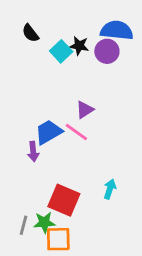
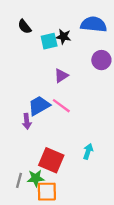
cyan square: (61, 51) -> (49, 41), turned 30
purple circle: (107, 51) -> (101, 60), moved
purple triangle: (85, 110) -> (61, 76), moved

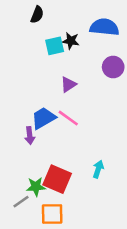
black semicircle: (25, 27) -> (37, 15), moved, turned -120
green star: (36, 178) -> (36, 187), moved
gray line: (19, 180) -> (21, 202), turned 40

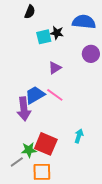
purple arrow: (30, 136) -> (24, 109), size x1.6

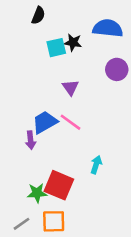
purple triangle: (55, 68) -> (70, 87), turned -32
purple arrow: (24, 109) -> (31, 140), size x0.6
cyan arrow: (79, 136) -> (96, 165), moved
gray line: (17, 162) -> (22, 224), moved

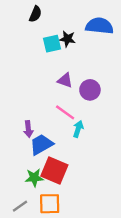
purple circle: (117, 69) -> (90, 90), moved
purple triangle: (70, 87) -> (65, 80), turned -35
blue trapezoid: (45, 122) -> (41, 144), moved
cyan arrow: (96, 165) -> (78, 129), moved

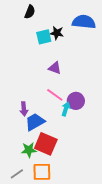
purple circle: (90, 90) -> (76, 101), moved

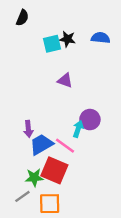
black semicircle: (30, 12) -> (22, 18), moved
blue semicircle: (84, 22) -> (101, 38), moved, size x0.7
pink line: (55, 95) -> (65, 146), moved
gray line: (17, 174) -> (22, 196), moved

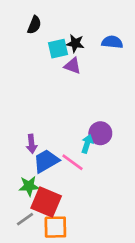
black semicircle: (22, 18) -> (34, 25), moved
purple triangle: (65, 80) -> (73, 66), moved
red square: (54, 170) -> (46, 202), moved
green star: (34, 178) -> (29, 186), moved

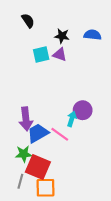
black semicircle: (34, 25) -> (28, 21), turned -56
cyan square: (58, 49) -> (41, 54), moved
purple arrow: (32, 144) -> (26, 119), size x1.5
gray line: (25, 219) -> (20, 181), turned -40

